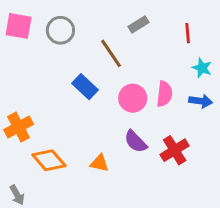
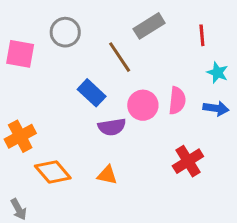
gray rectangle: (138, 24) -> (149, 26), size x1.4
pink square: (19, 26) -> (20, 54), moved
purple semicircle: (136, 141) -> (112, 127), moved, turned -55

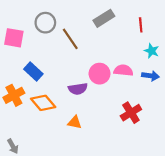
brown line: (120, 57) -> (70, 39), moved
blue rectangle: (92, 93) -> (33, 71), moved
pink semicircle: (177, 101) -> (123, 70), turned -90
orange diamond: (53, 172) -> (43, 103), moved

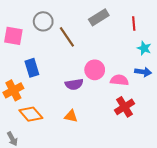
pink semicircle: (123, 70) -> (119, 80), moved
blue rectangle: (33, 71) -> (32, 68), turned 30
orange diamond: (43, 103) -> (31, 114), moved

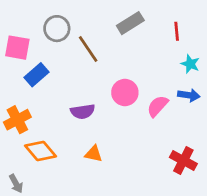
blue rectangle: (32, 68) -> (36, 75), moved, turned 66
pink semicircle: (119, 80) -> (158, 106), turned -54
purple semicircle: (74, 84) -> (83, 112), moved
red cross: (125, 107) -> (183, 161), moved, turned -30

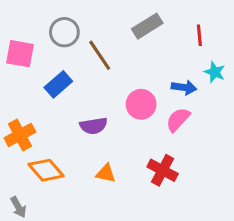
blue rectangle: (36, 75) -> (58, 84), moved
blue arrow: (189, 95) -> (184, 87), moved
red cross: (183, 161) -> (163, 170), moved

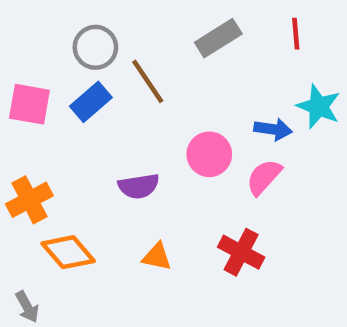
red line: (199, 35) -> (296, 34), moved
pink square: (20, 54) -> (29, 104), moved
cyan star: (215, 72) -> (319, 106), size x1.4
blue rectangle: (58, 84) -> (91, 102), moved

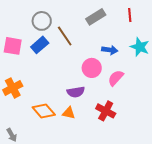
blue arrow: (273, 129) -> (110, 50), moved
purple semicircle: (139, 186) -> (76, 92), moved
orange diamond: (68, 252) -> (44, 111), moved

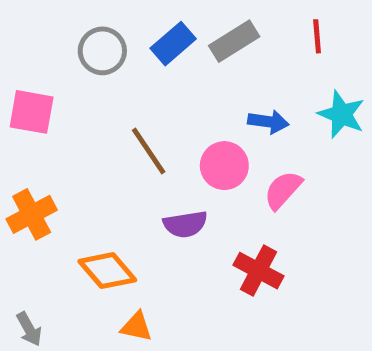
brown line: (65, 36) -> (149, 151), moved
blue rectangle: (40, 45) -> (173, 44), moved
orange triangle: (69, 113) -> (136, 327), moved

